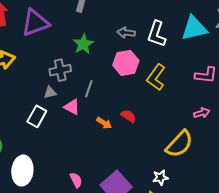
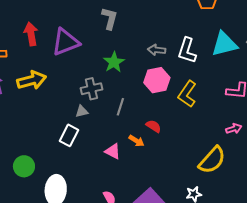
pink triangle: (72, 107) -> (113, 151), moved
red semicircle: (128, 116) -> (154, 126), moved

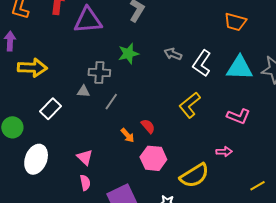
yellow arrow: (32, 80) -> (32, 68), moved
pink hexagon: (157, 80) -> (153, 158), moved
gray line: (120, 107) -> (111, 102), moved
white rectangle: (69, 135) -> (51, 109), moved
pink triangle: (113, 151) -> (85, 157), moved

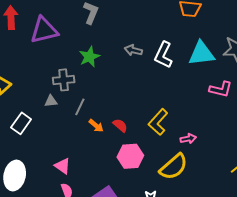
yellow L-shape: (190, 105) -> (158, 122), moved
pink L-shape: (238, 116) -> (221, 89), moved
orange arrow: (128, 135) -> (96, 126), moved
pink arrow: (224, 152) -> (188, 139), moved

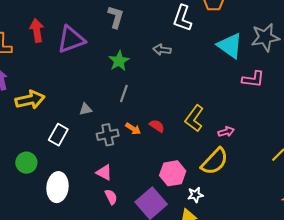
cyan triangle: (201, 54) -> (230, 46), turned 48
white L-shape: (163, 55) -> (182, 18), moved
gray cross: (64, 80) -> (108, 135), moved
gray line: (80, 107) -> (124, 94), moved
pink hexagon: (130, 156) -> (173, 173), moved

